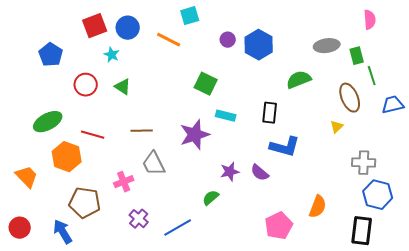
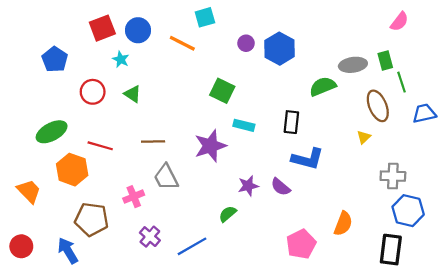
pink semicircle: (370, 20) -> (399, 22), turned 42
gray ellipse: (327, 46) -> (353, 65), moved

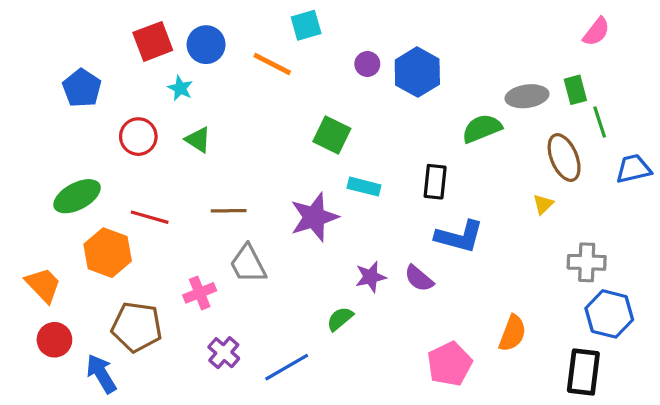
red circle: (21, 246) -> (54, 340), moved

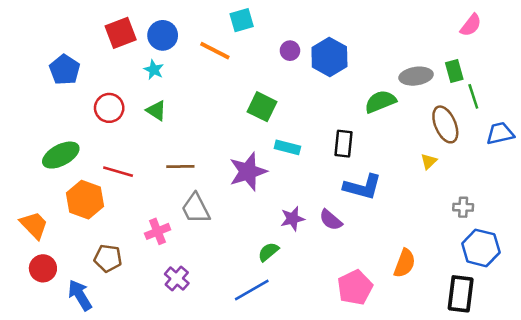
cyan star: (180, 88) -> (154, 70), moved
gray cross: (587, 262) -> (463, 207), size x0.7
brown pentagon: (137, 327) -> (108, 258), size x0.7
blue line: (287, 367) -> (252, 290), moved

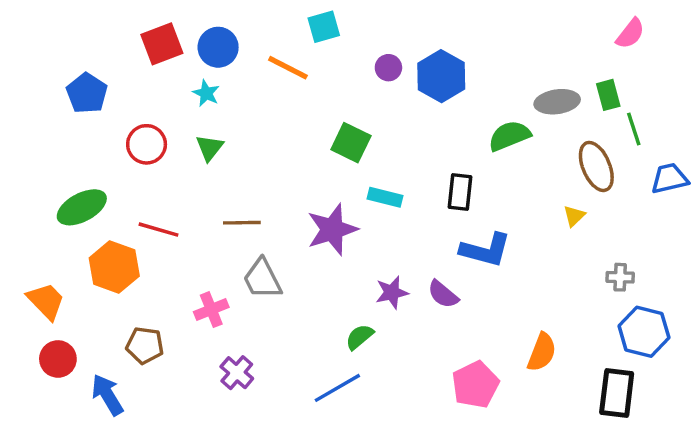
green triangle: (156, 110) -> (210, 148), turned 35

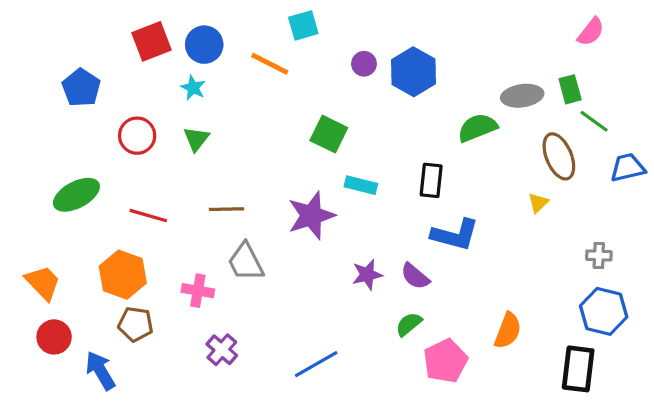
green line: (634, 129) -> (594, 121), turned -36
orange hexagon: (114, 267) -> (123, 275), moved
gray cross: (620, 277) -> (599, 255), moved
pink cross: (211, 310) -> (198, 291), turned 32
green semicircle: (359, 337) -> (409, 324), moved

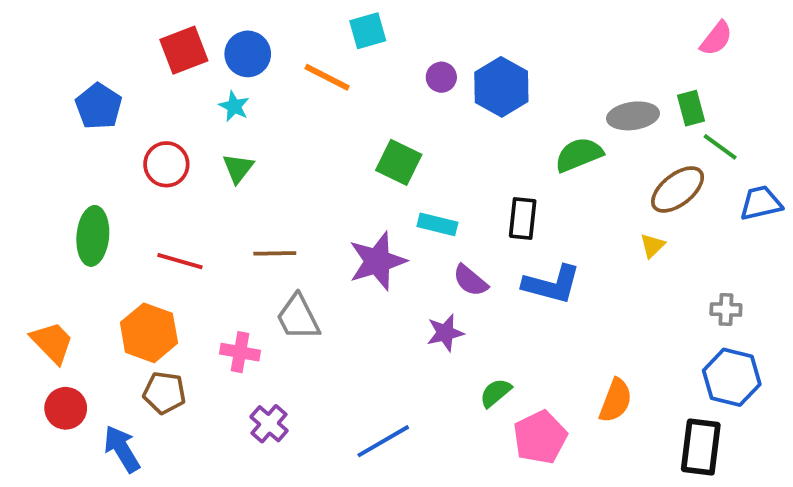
brown ellipse: (559, 156) -> (678, 189), turned 75
green ellipse: (76, 195) -> (93, 236), turned -57
purple semicircle: (415, 276) -> (470, 280), moved

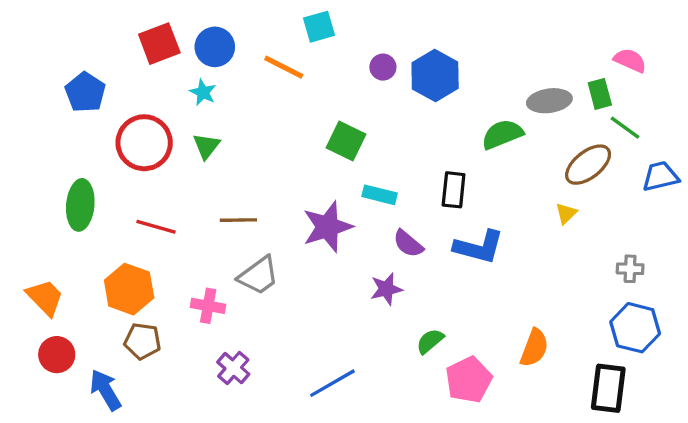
pink semicircle: (716, 38) -> (630, 60), moved, turned -104
red circle: (166, 164) -> (144, 143), size x1.4
gray trapezoid: (298, 317) -> (259, 276), turned -99

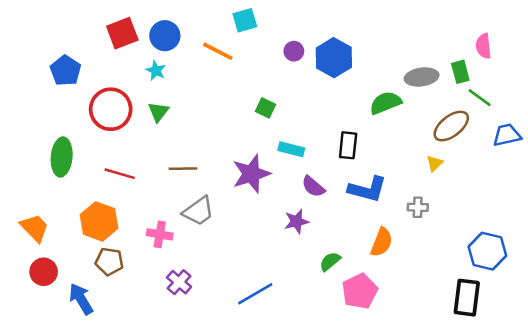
pink semicircle: (630, 60) -> (484, 46), turned -120
green square: (346, 141) -> (265, 108), size x0.7
gray cross: (630, 269) -> (418, 207), moved
orange semicircle: (534, 348) -> (382, 242), moved

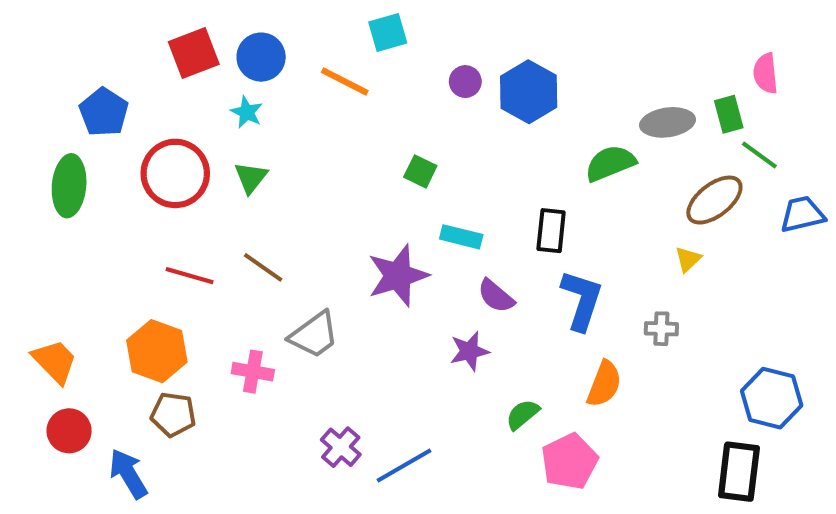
green ellipse: (62, 157) -> (69, 186), moved
brown line: (183, 169) -> (263, 267), moved, turned 36
blue L-shape: (367, 189) -> (582, 300), turned -87
purple cross: (179, 282) -> (341, 447), moved

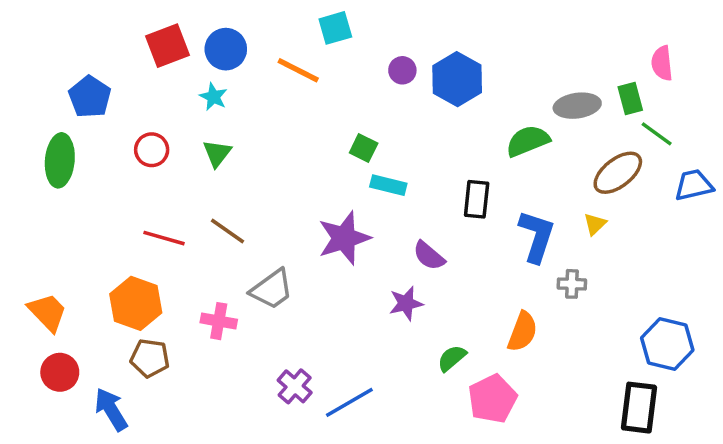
red circle: (175, 173) -> (152, 150), size x0.6
cyan rectangle: (461, 237) -> (388, 185), moved
blue L-shape: (582, 300) -> (537, 236), moved

